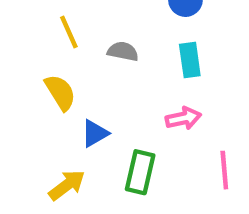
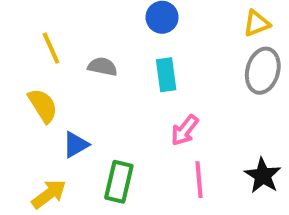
pink arrow: (183, 118) -> (185, 130), moved, turned 140

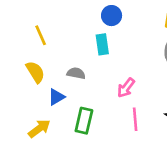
gray semicircle: (102, 67) -> (76, 73), moved
cyan rectangle: (166, 75) -> (102, 44), moved

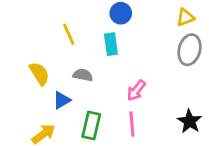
yellow line: (41, 35) -> (69, 34), moved
pink line: (135, 119) -> (132, 124), moved

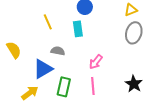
yellow semicircle: (39, 74) -> (14, 50), moved
blue triangle: (62, 100) -> (43, 69), size x1.5

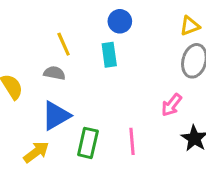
gray semicircle: (58, 51) -> (54, 73), moved
pink arrow: (96, 62) -> (172, 105), moved

